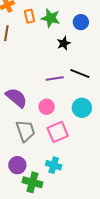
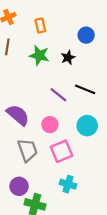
orange rectangle: (29, 16) -> (40, 26), moved
green star: (51, 18) -> (39, 55), moved
purple line: (55, 79) -> (58, 95), turned 48
cyan cross: (54, 165) -> (68, 184), moved

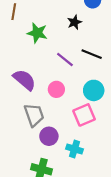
green star: (39, 55) -> (37, 33), moved
pink square: (62, 151) -> (84, 115), moved
purple circle: (19, 186) -> (49, 136), moved

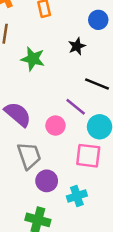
purple line: (65, 60) -> (76, 107), moved
pink square: (84, 115) -> (88, 156), turned 30
cyan cross: (74, 149) -> (77, 196), turned -35

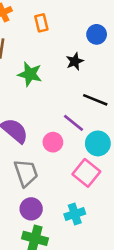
pink square: (88, 156) -> (86, 173), turned 32
purple circle: (47, 181) -> (31, 209), moved

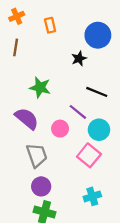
blue circle: (97, 34) -> (98, 35), size x1.5
green star: (30, 74) -> (40, 87), moved
cyan cross: (75, 214) -> (92, 196), moved

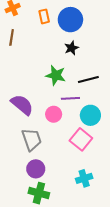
blue circle: (98, 35) -> (70, 20), moved
green star: (40, 87) -> (56, 75), moved
black line: (97, 92) -> (88, 80), turned -36
purple line: (78, 112) -> (70, 98), turned -42

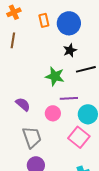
black line: (88, 80) -> (86, 69), moved
purple semicircle: (22, 105) -> (23, 104), size x0.7

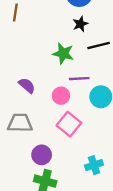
gray trapezoid: (32, 137) -> (20, 123), moved, turned -70
pink square: (79, 137) -> (69, 124), moved

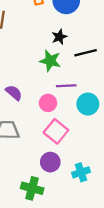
black star: (80, 24) -> (59, 37), moved
purple circle: (42, 155) -> (50, 162), moved

